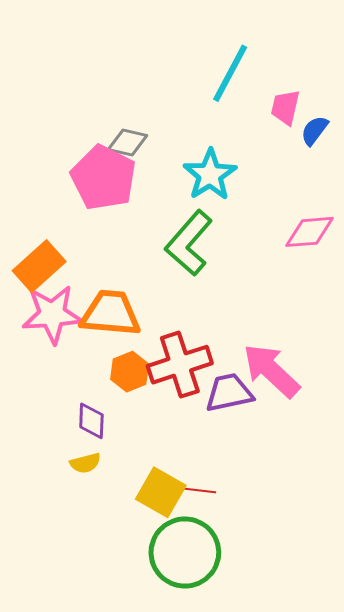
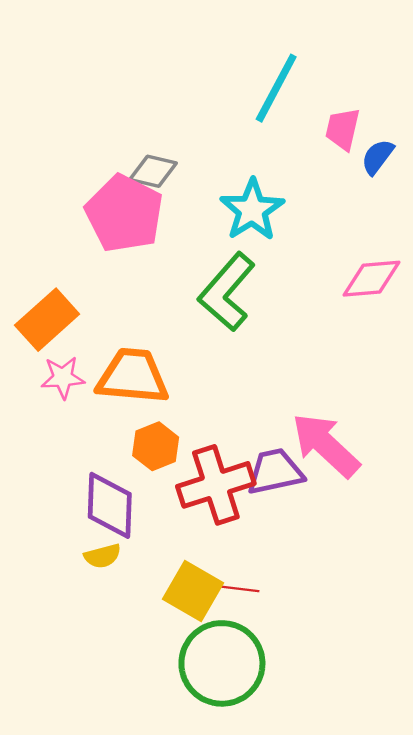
pink star: (52, 314) -> (63, 378), size x0.6
red cross: (180, 365) -> (216, 485), moved
purple diamond: (91, 421) -> (110, 505), size x1.5

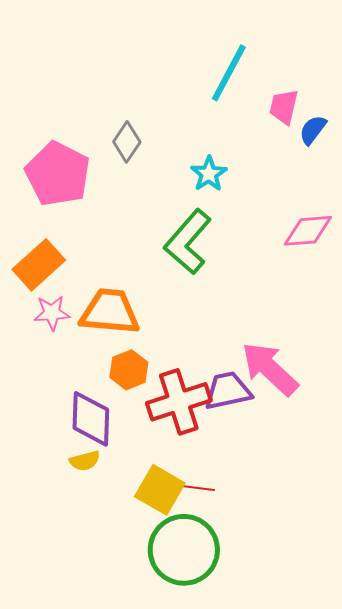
gray diamond: (153, 171) -> (127, 142), turned -69
cyan star: (252, 210) -> (209, 174), size x0.7
pink pentagon: (124, 213) -> (58, 174), moved

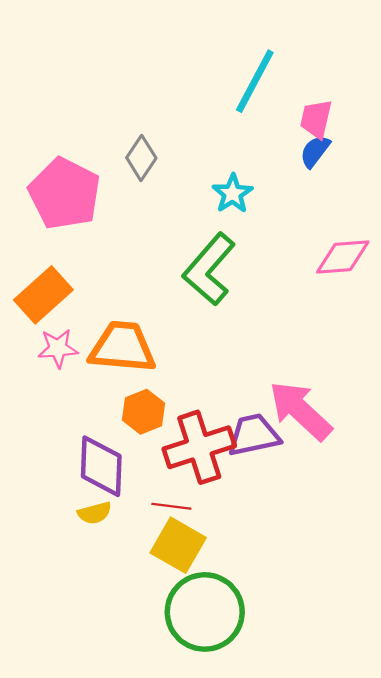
blue semicircle: (313, 130) -> (315, 151), moved
red line: (197, 488) -> (171, 506), moved

